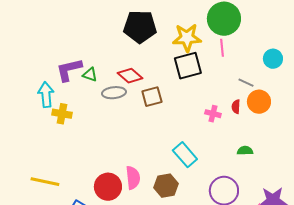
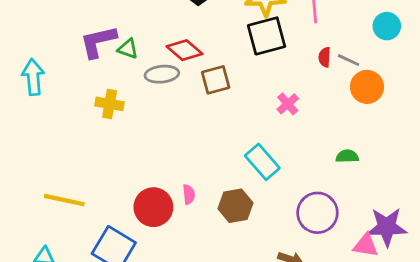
cyan arrow: (46, 95) -> (33, 77), moved
red semicircle: (236, 107) -> (325, 57), moved
yellow cross: (62, 114) -> (110, 104), moved
pink cross: (213, 114) -> (288, 104), moved, turned 35
pink semicircle: (133, 178) -> (189, 194), size x0.6

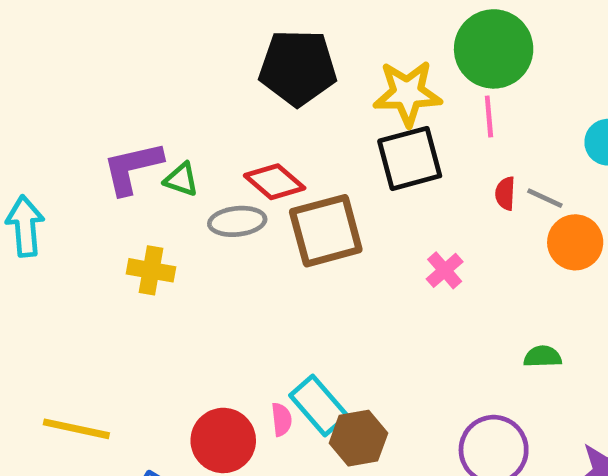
brown square: (216, 80) -> (326, 231), size x1.5
cyan rectangle: (262, 162) -> (319, 406), moved

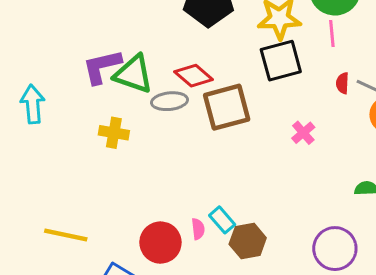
green triangle: (181, 179) -> (133, 74), size x1.8
cyan rectangle: (319, 406) -> (222, 220), size x0.7

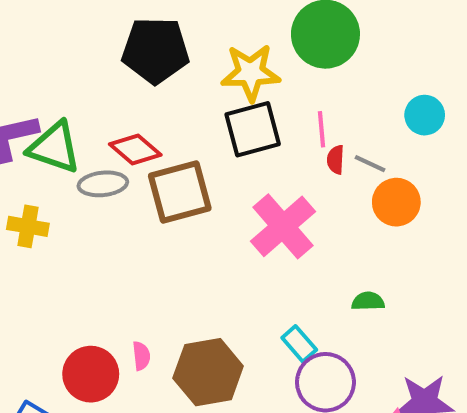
pink line: (332, 34) -> (321, 129), moved
pink cross: (303, 133) -> (283, 226), size x2.0
cyan rectangle: (222, 220) -> (299, 344), moved
brown hexagon: (248, 241) -> (208, 372), size x1.4

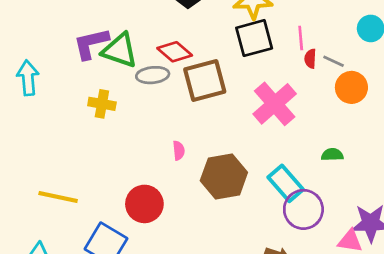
cyan rectangle: (299, 344) -> (286, 183), size x1.5
pink semicircle: (141, 356) -> (179, 150), moved
brown hexagon: (208, 372) -> (224, 177), moved

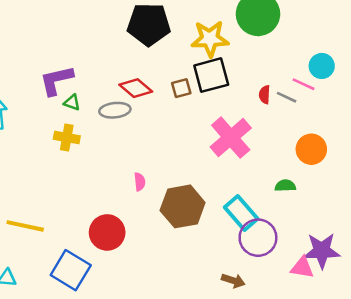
pink line: (301, 38) -> (304, 84), moved, turned -60
green triangle: (120, 50) -> (72, 102), moved, size x0.5
brown square: (205, 81) -> (181, 88), moved, size x0.5
orange circle: (351, 87) -> (311, 149), moved

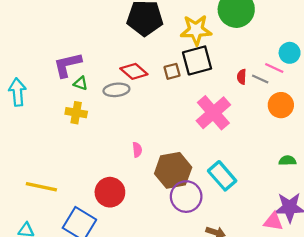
orange circle: (311, 149) -> (281, 105), moved
green semicircle: (285, 186) -> (287, 161), moved
purple circle: (258, 238) -> (186, 197), moved

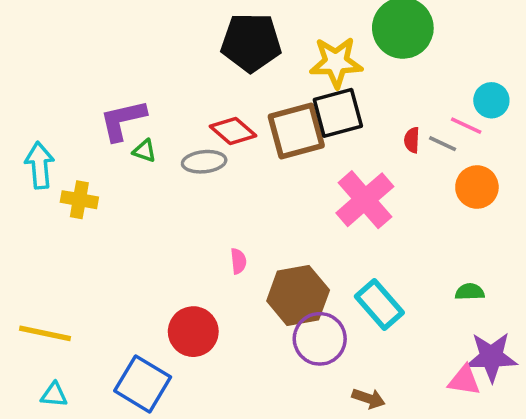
brown square: (172, 71) -> (296, 131), size x2.0
yellow cross: (76, 113) -> (79, 200), moved
green semicircle: (287, 161) -> (470, 292), moved
yellow line: (41, 187) -> (45, 333), moved

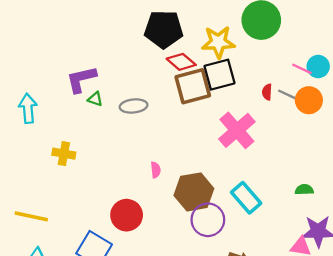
pink line: (466, 126) -> (302, 69), moved
red diamond: (233, 131) -> (181, 62), moved
orange circle: (477, 187) -> (309, 100), moved
yellow cross: (79, 200) -> (64, 154), moved

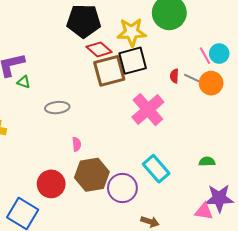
pink line: (302, 69) -> (205, 56), turned 36
gray ellipse: (134, 106) -> (57, 108), moved
brown hexagon: (194, 192) -> (92, 175), moved

